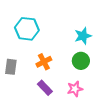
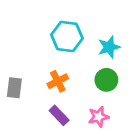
cyan hexagon: (27, 29) -> (67, 36), moved

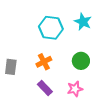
cyan star: (109, 47) -> (83, 22), moved, turned -30

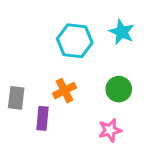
purple rectangle: (45, 88) -> (43, 118), moved, turned 49

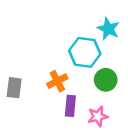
cyan hexagon: (75, 41) -> (85, 52), moved
purple rectangle: (43, 118) -> (70, 106), moved

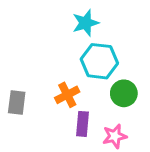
cyan star: (108, 29) -> (86, 23), moved, turned 30

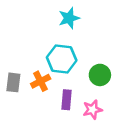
cyan hexagon: (99, 61) -> (62, 59), moved
orange cross: (67, 95) -> (41, 81), moved

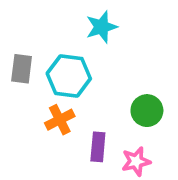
cyan hexagon: (62, 59) -> (69, 76), moved
gray rectangle: (13, 82) -> (22, 69), moved

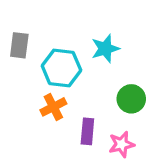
cyan star: (102, 27) -> (105, 49), moved
gray rectangle: (22, 69) -> (19, 45), moved

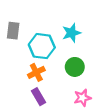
green circle: (131, 99) -> (75, 67), moved
purple rectangle: (87, 131) -> (38, 97), moved, turned -35

